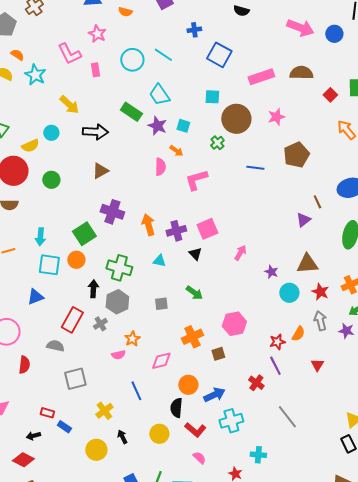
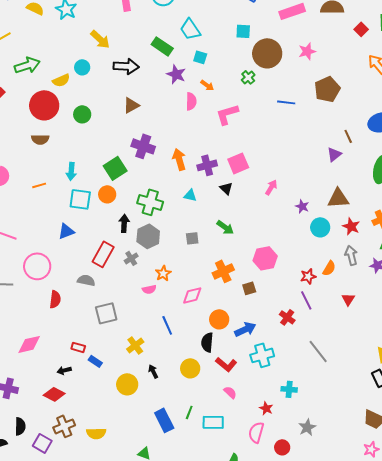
purple star: (157, 126) -> (176, 74), moved
cyan square: (183, 126) -> (200, 57), moved

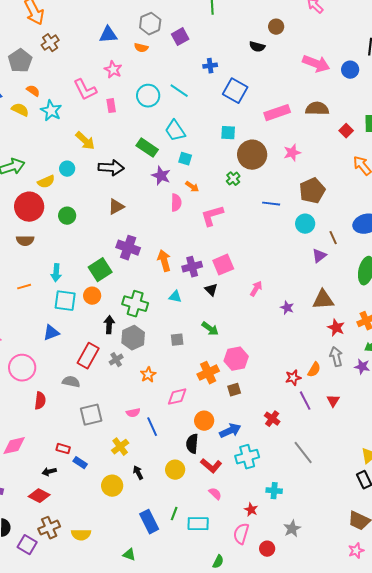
cyan circle: (320, 227) -> (305, 224), moved
pink hexagon: (265, 258) -> (236, 359), moved
pink semicircle: (149, 289) -> (133, 413), moved
purple line: (306, 300) -> (305, 401), moved

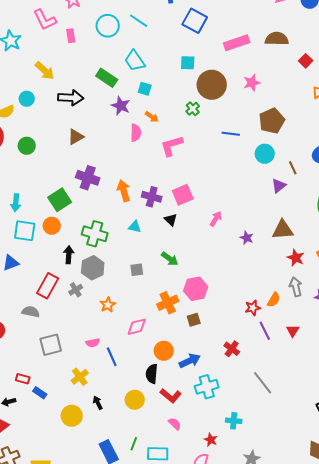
purple cross: (192, 267) -> (152, 197), turned 30

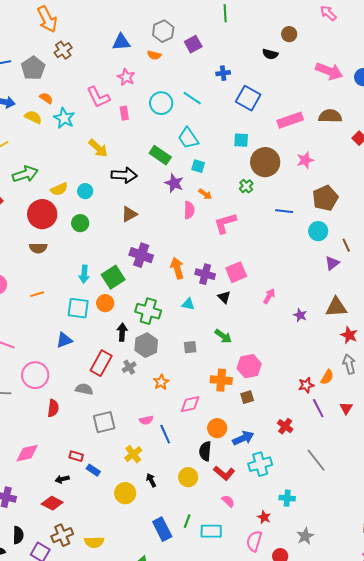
cyan circle: (27, 99) -> (85, 191), moved
cyan arrow: (16, 203) -> (84, 274), moved
orange cross: (168, 303) -> (221, 380), turned 30

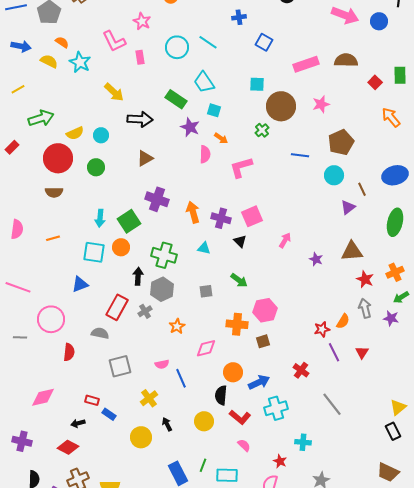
blue square: (248, 98) -> (264, 42), size x0.7

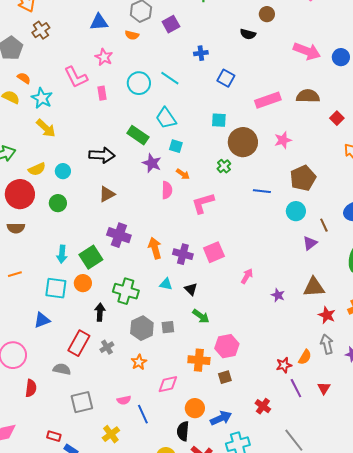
yellow arrow: (114, 92) -> (46, 128), moved
black triangle: (240, 241) -> (191, 289), moved
gray hexagon: (162, 289) -> (142, 328), moved

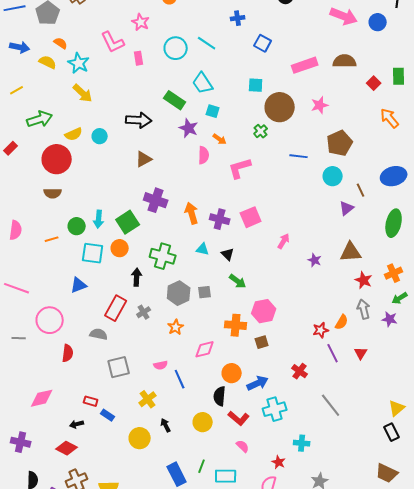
green circle: (58, 203) -> (77, 226), moved

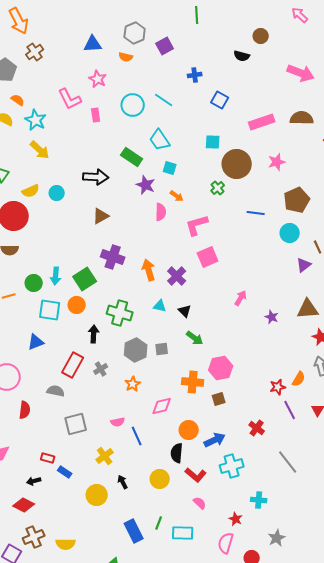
pink square: (251, 217) -> (208, 257), moved
purple cross: (220, 219) -> (177, 276), turned 30

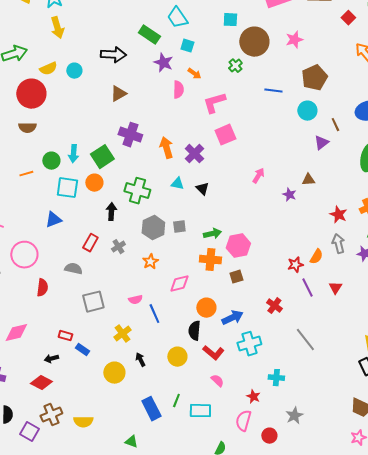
yellow arrow: (40, 150) -> (57, 28), turned 30
brown triangle: (308, 309) -> (308, 180), moved, size x0.6
green arrow: (195, 338) -> (212, 234), moved, turned -48
red rectangle: (73, 365) -> (90, 243), size x0.7

